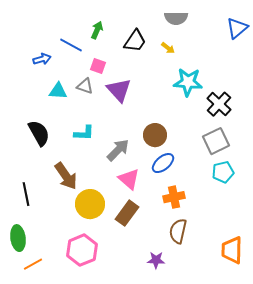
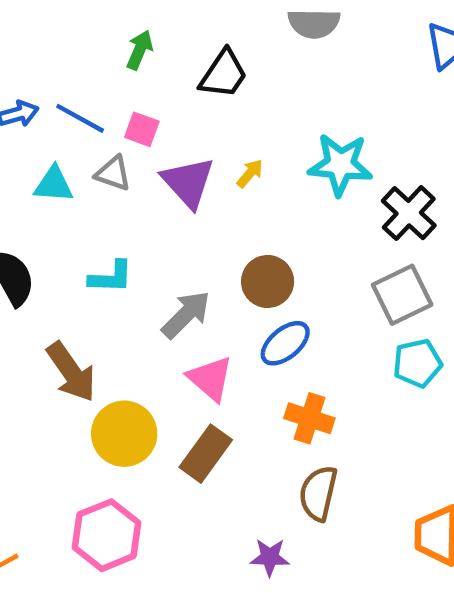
blue line: (71, 45) -> (80, 118), moved
yellow arrow: (168, 48) -> (250, 173), moved, turned -88
orange cross: (174, 197) -> (309, 418), turned 30

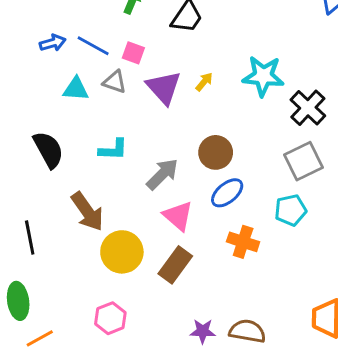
cyan pentagon: (418, 363) -> (291, 210), moved
brown semicircle: (318, 493) -> (247, 331), moved, turned 87
pink hexagon: (107, 535) -> (110, 318), size x0.7
purple star: (270, 557) -> (203, 331), moved

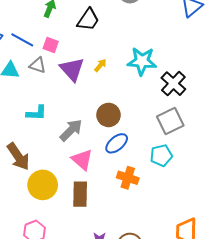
brown rectangle: (175, 265) -> (80, 194), turned -35

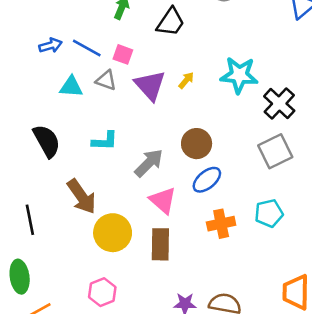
cyan pentagon: (161, 156) -> (269, 213), moved
orange cross: (128, 178) -> (221, 224), turned -30

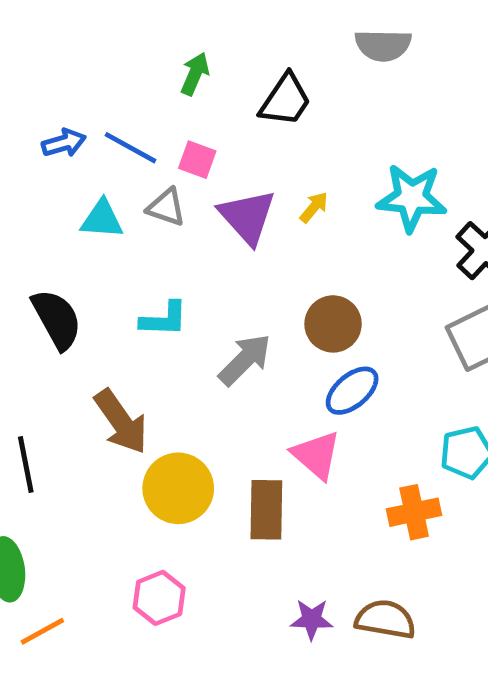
pink triangle: (163, 200) -> (316, 455), moved
orange cross: (221, 224) -> (414, 512), moved

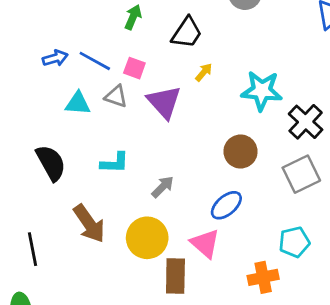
yellow arrow: (314, 207) -> (204, 72), moved
brown circle: (333, 324) -> (241, 152), moved
gray arrow: (245, 360) -> (163, 187), size x0.7
yellow circle: (178, 488) -> (147, 238), moved

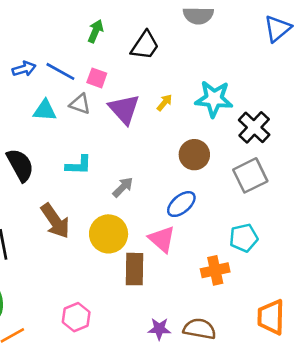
yellow arrow: (204, 72) -> (164, 103), moved

